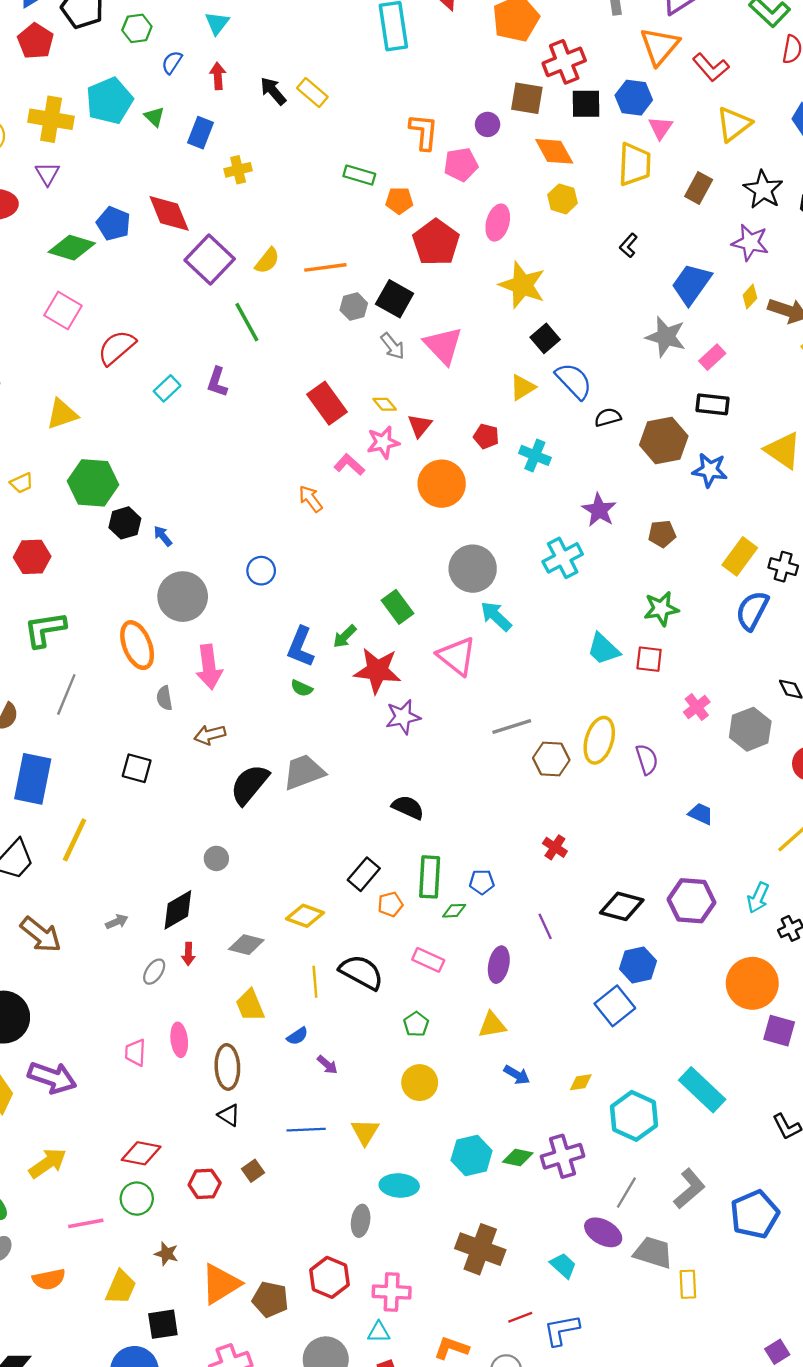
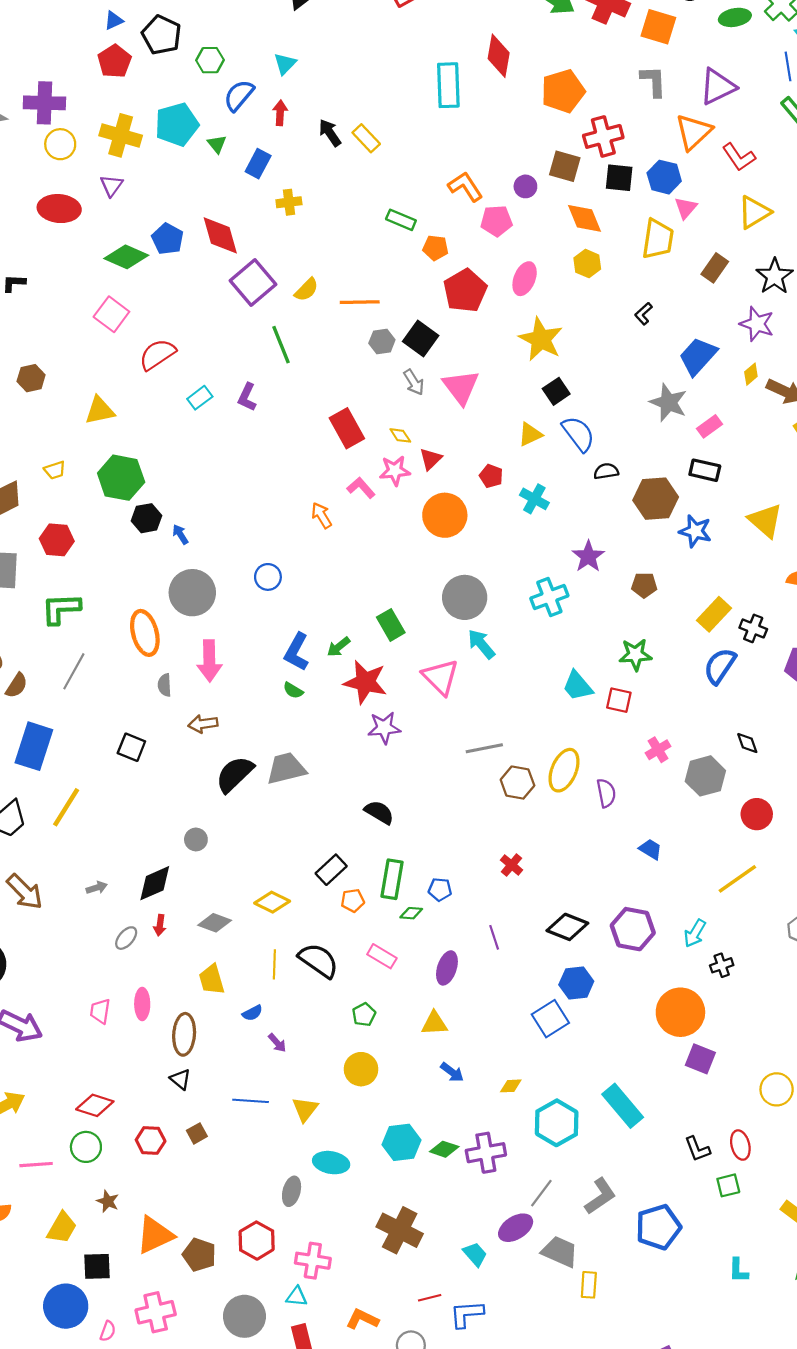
blue semicircle: (172, 62) -> (239, 95), size x1.5
orange L-shape: (424, 132) -> (465, 187), turned -45
purple ellipse: (603, 1232) -> (516, 1228), turned -68

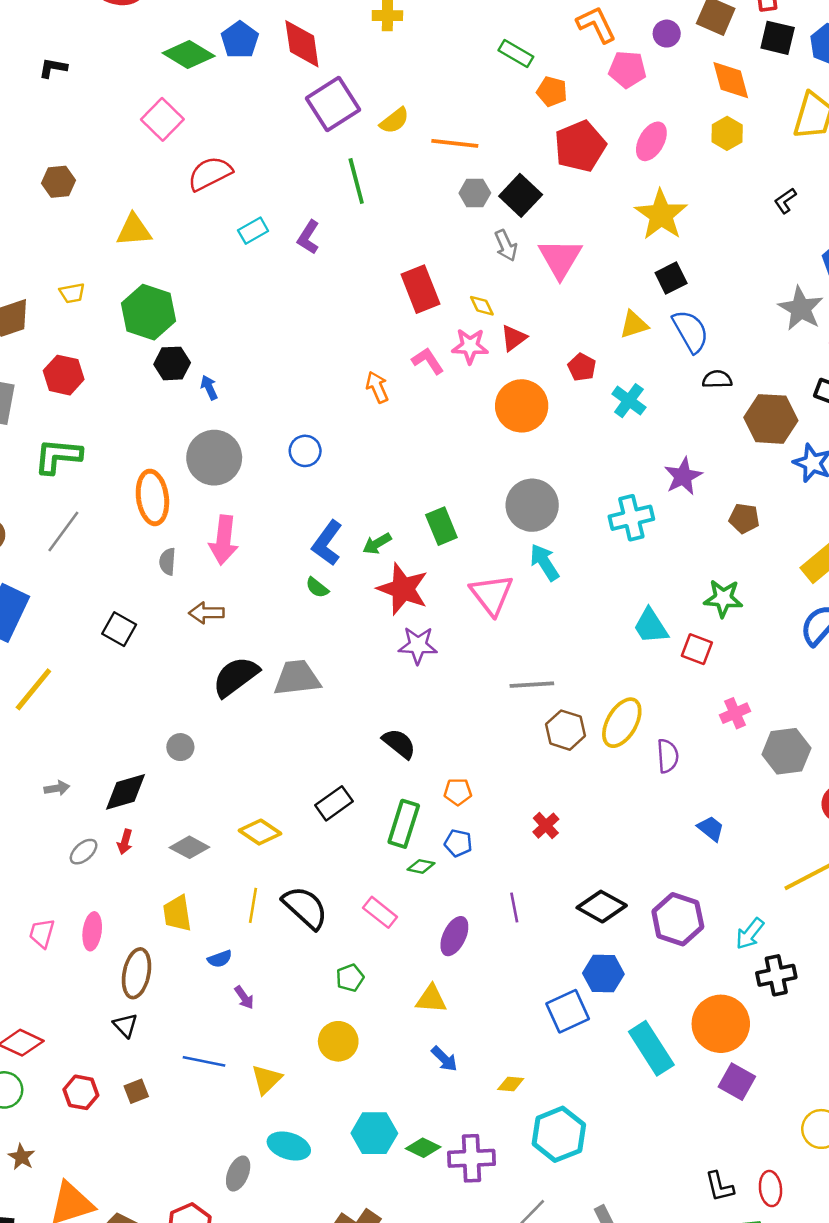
orange pentagon: (353, 900) -> (458, 792), moved
black cross: (722, 965) -> (776, 975), size x1.4
cyan rectangle: (623, 1106) -> (651, 1048), moved

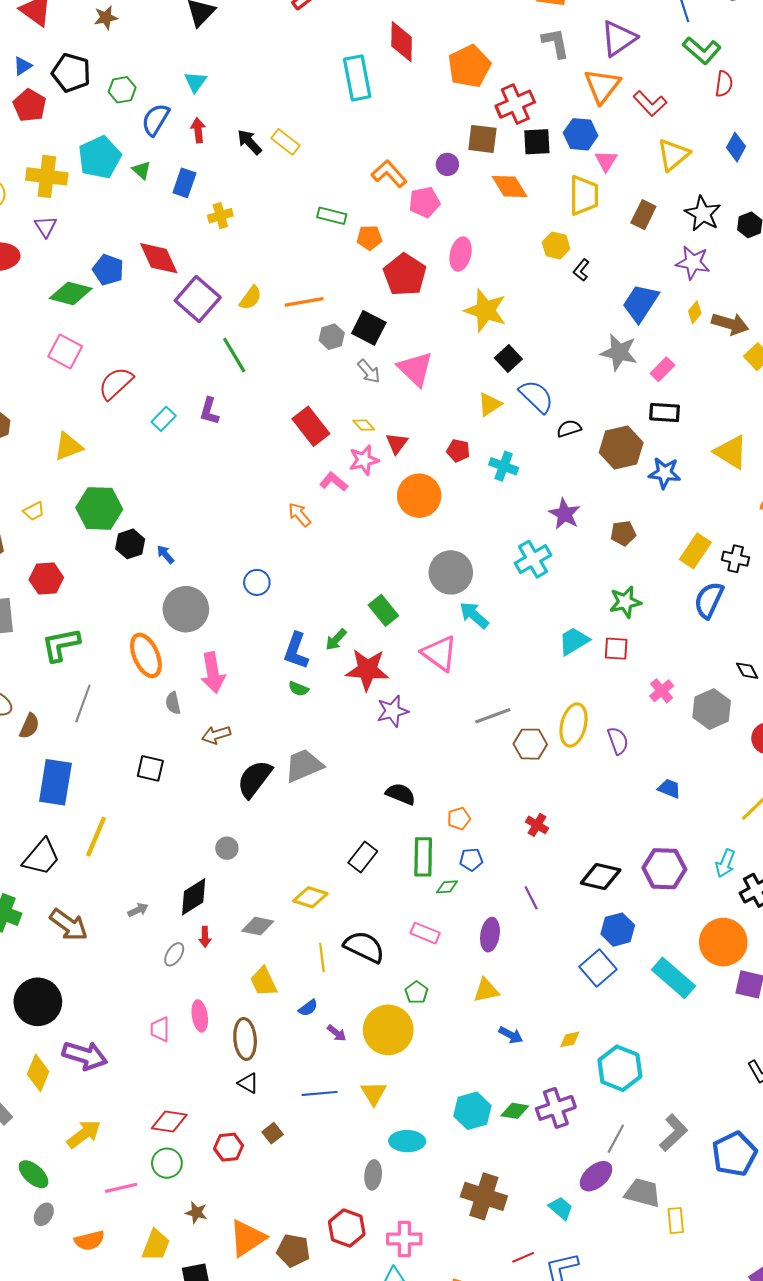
yellow hexagon: (727, 133) -> (556, 245), moved
cyan trapezoid: (651, 626) -> (574, 641), turned 108
yellow circle: (338, 1041) -> (388, 1030), moved, size x1.5

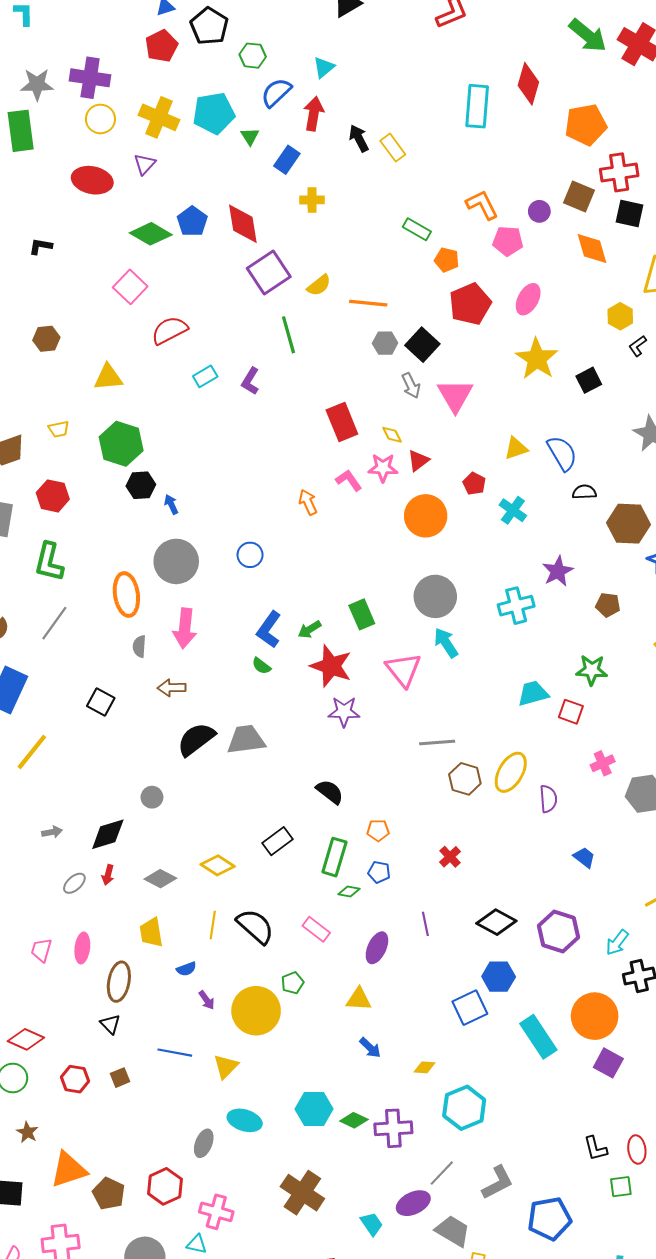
red arrow: (198, 130) -> (314, 114), size x1.4
black square: (508, 358) -> (589, 380), moved
green L-shape: (61, 645) -> (49, 562), turned -81

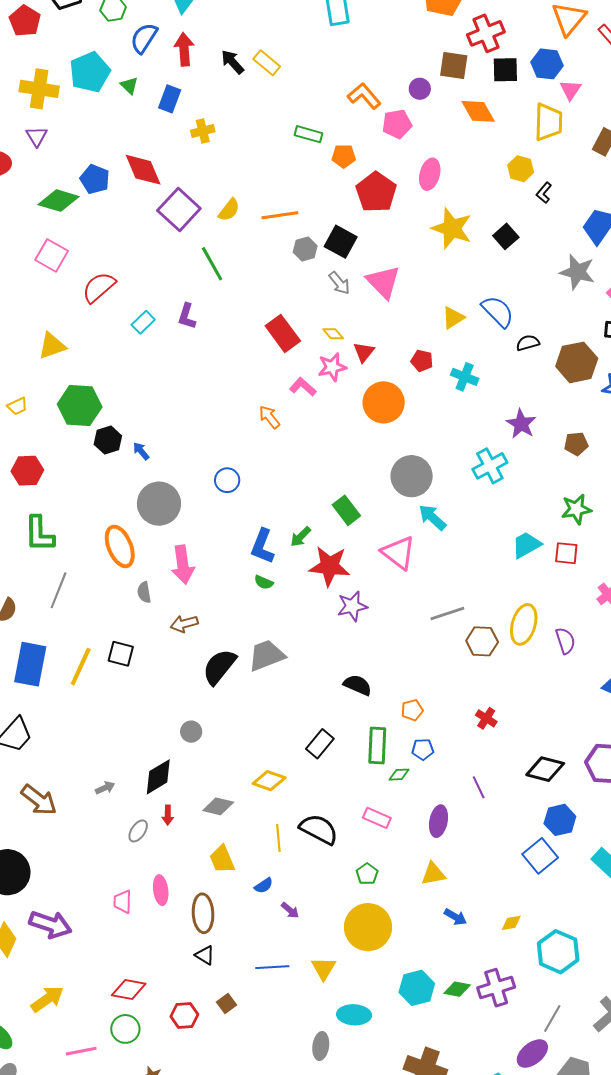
yellow line: (32, 752) -> (81, 667), moved
yellow circle: (256, 1011) -> (368, 927), moved

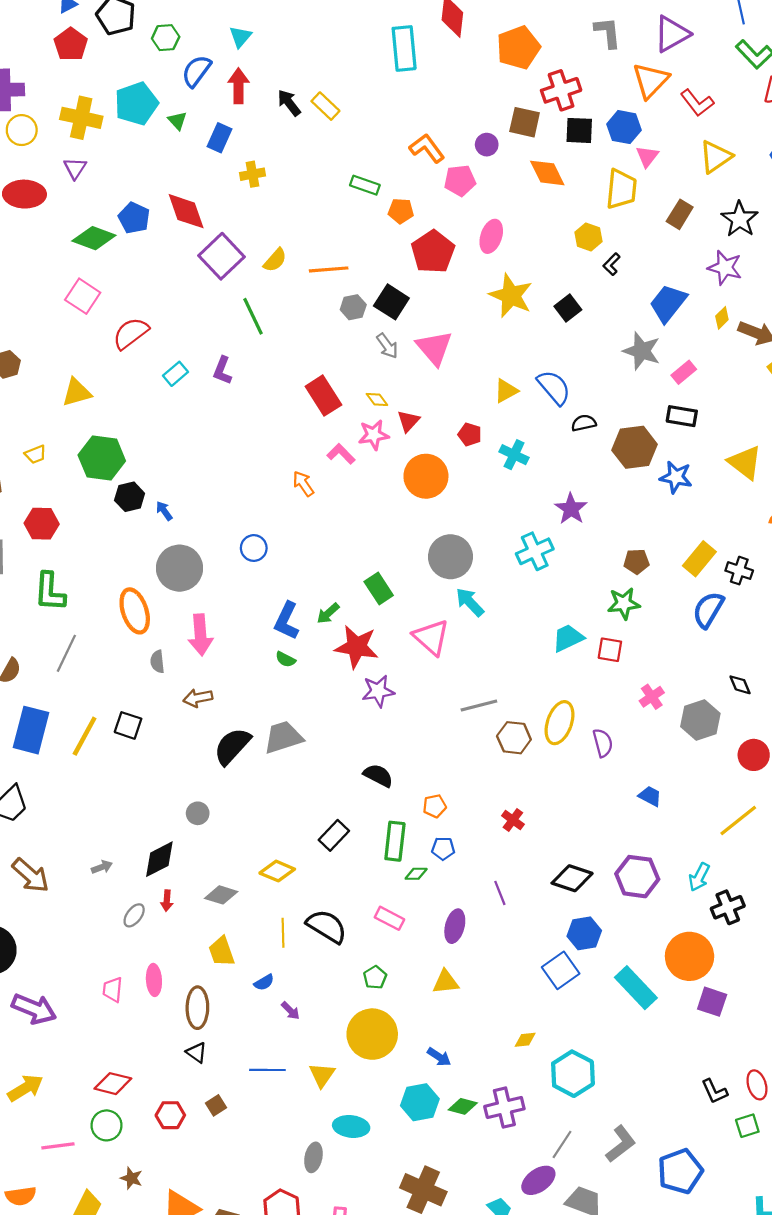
brown pentagon: (576, 444) -> (636, 561), moved
blue arrow: (455, 917) -> (439, 1057), moved

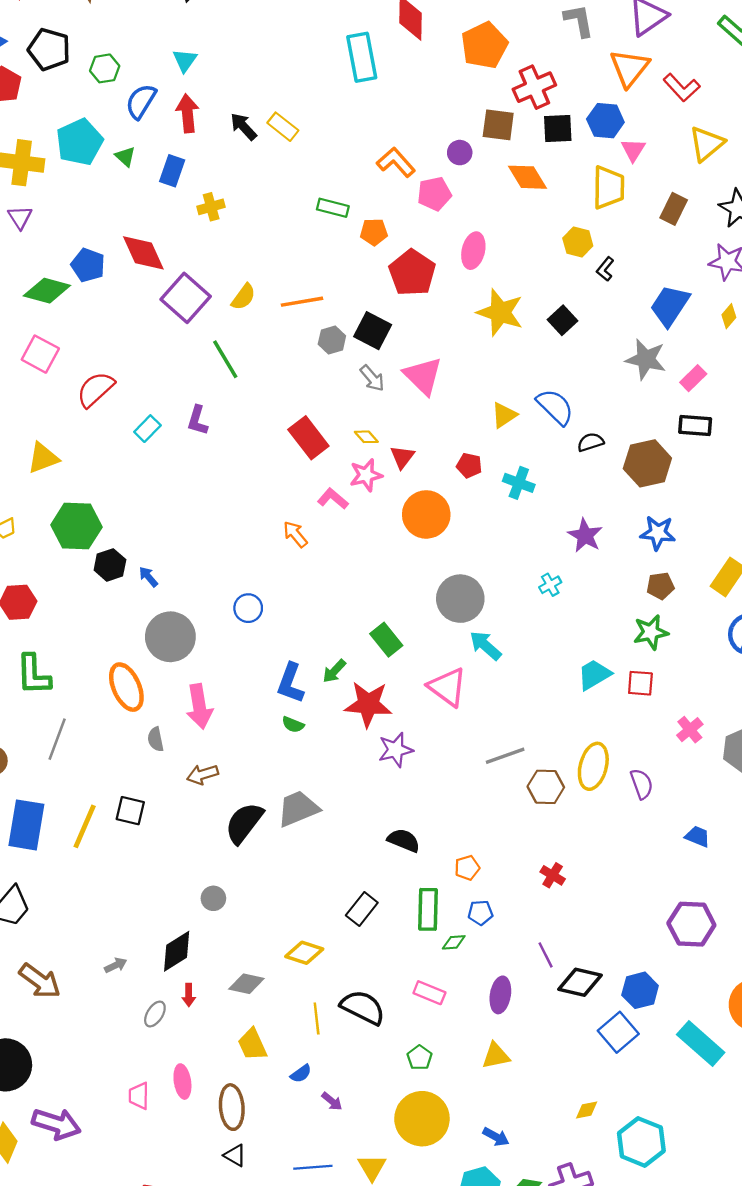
blue star: (676, 477) -> (658, 533), moved
cyan cross: (535, 551) -> (550, 585), size x0.6
black diamond: (572, 878) -> (580, 982), moved

